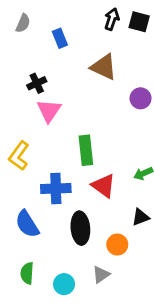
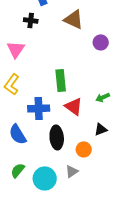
black cross: (37, 83) -> (31, 20), moved, turned 32
pink triangle: (49, 111) -> (16, 49), moved
green semicircle: (27, 273) -> (18, 170), turned 35
cyan circle: (64, 284) -> (45, 178), size x1.5

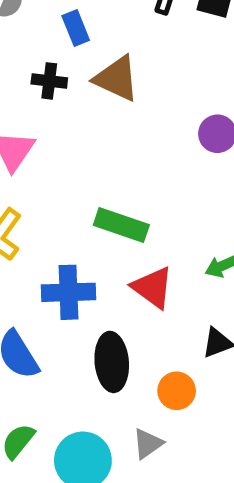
brown triangle: (74, 19) -> (117, 79), moved
green rectangle: (61, 80) -> (121, 225), turned -65

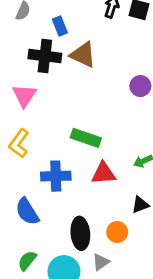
black cross: (49, 81) -> (45, 56), size x1.6
red triangle: (153, 287) -> (104, 173), turned -40
black ellipse: (112, 362) -> (80, 233), moved

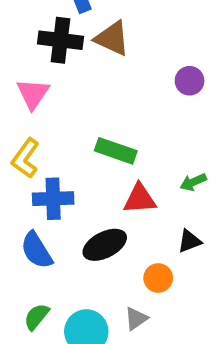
blue cross: (56, 176) -> (53, 199), moved
black ellipse: (80, 233) -> (105, 245), moved, turned 68

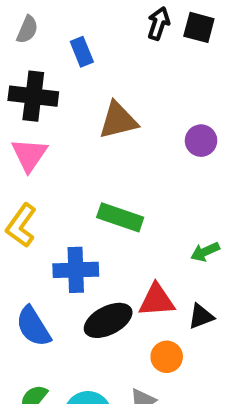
brown triangle: (112, 38) -> (118, 120), moved, turned -39
black cross: (60, 40) -> (33, 96), moved
blue cross: (53, 199) -> (76, 270), moved
red triangle: (140, 199) -> (157, 300), moved

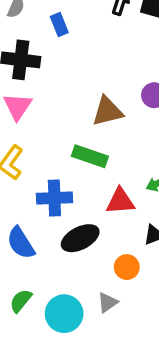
brown triangle: (118, 120) -> (107, 111), moved
red triangle: (157, 300) -> (120, 201), moved

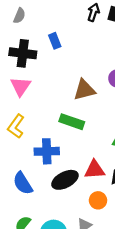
blue rectangle: (59, 25) -> (55, 41), moved
red triangle: (120, 201) -> (95, 170), moved

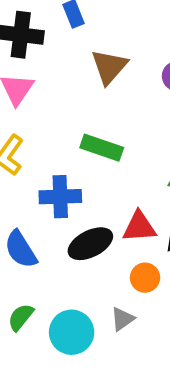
brown triangle: (84, 90) -> (109, 67), moved, turned -35

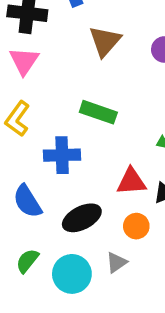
black ellipse: (90, 244) -> (82, 218), moved

